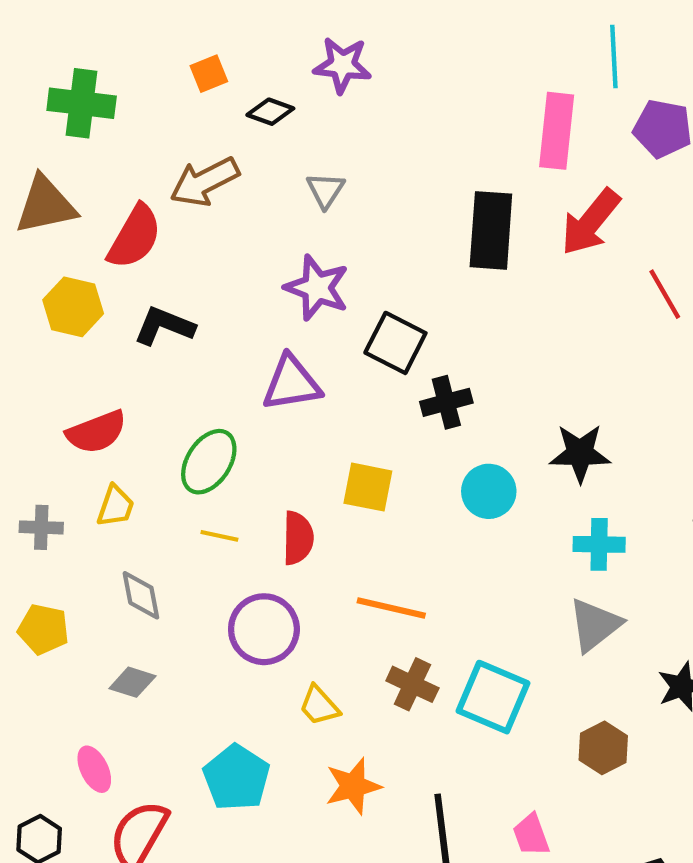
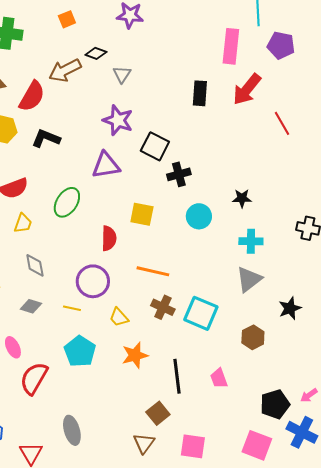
black diamond: (270, 112) -> (96, 53), moved
black rectangle: (491, 230) -> (200, 93), size x0.7
black star: (580, 453) -> (242, 198), size x0.7
yellow line: (219, 536) -> (72, 308), moved

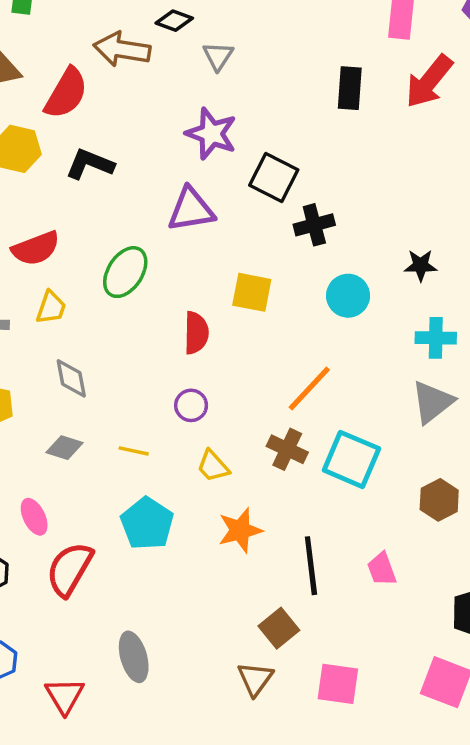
brown arrow: (65, 70) -> (122, 49), turned 36
orange line: (153, 271) -> (309, 389), moved, turned -60
purple circle: (93, 281) -> (191, 405), moved, size x0.6

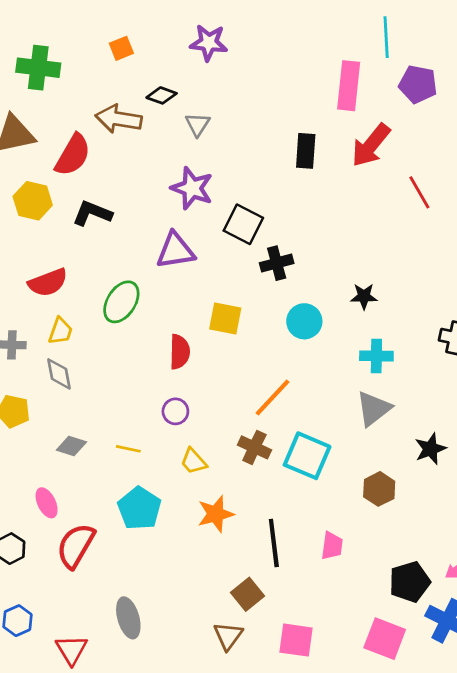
gray diamond: (71, 378) -> (59, 374), moved
pink trapezoid: (382, 569) -> (332, 546), turned -152

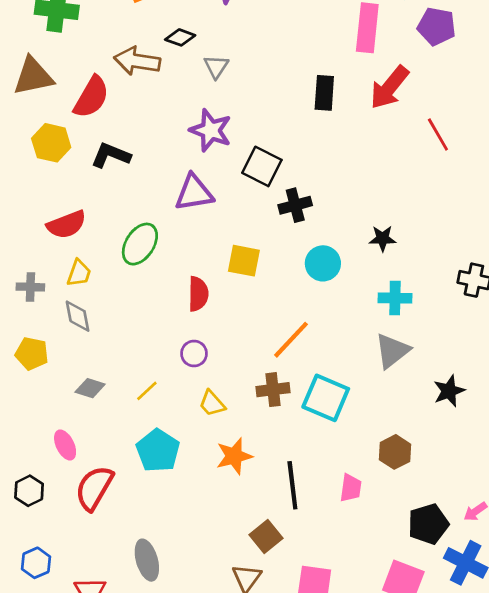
brown cross: (254, 447) -> (273, 390), turned -32
yellow line: (128, 449) -> (147, 391), turned -55
brown hexagon: (379, 489) -> (395, 452), moved

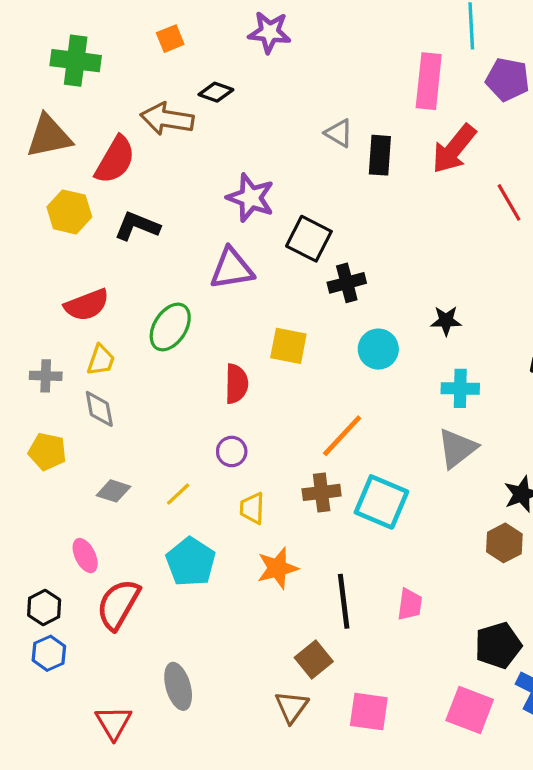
gray triangle: (216, 67) -> (339, 133), moved, turned -32
yellow trapezoid: (212, 403) -> (252, 508), turned 44
brown hexagon: (395, 452) -> (504, 543), moved
blue hexagon: (36, 563) -> (49, 653), moved

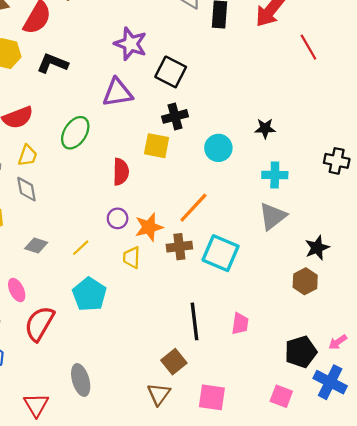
black cross: (347, 283) -> (175, 116), moved
orange star: (277, 568) -> (149, 227), moved
pink square: (470, 710) -> (281, 396), size x0.7

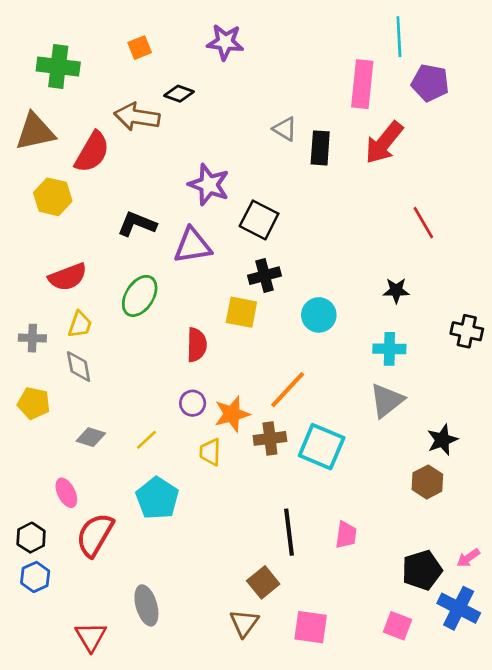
red line: (308, 47) -> (423, 223), moved
black L-shape: (52, 63) -> (137, 224), moved
black star: (265, 128) -> (396, 291), moved

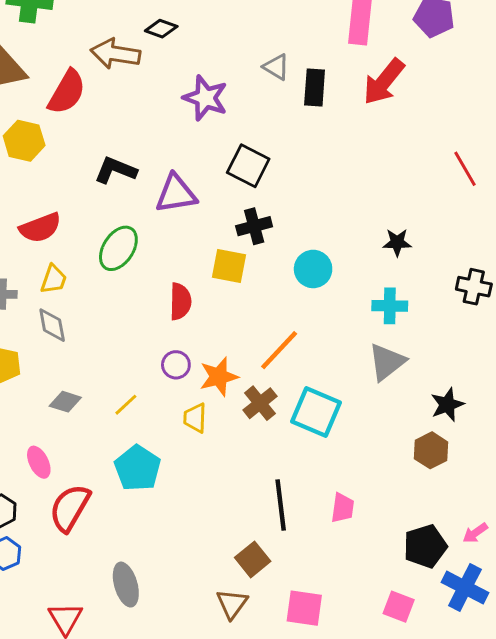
purple star: (209, 185) -> (205, 98), moved
red line: (423, 223) -> (465, 169), moved
brown cross: (270, 438) -> (260, 403), turned -32

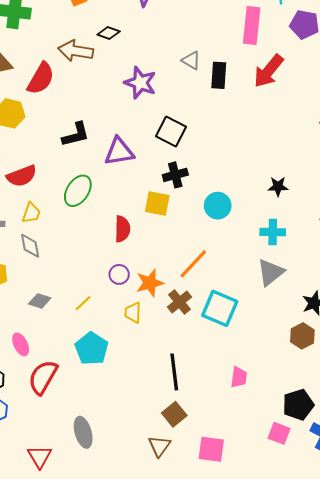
black L-shape: (115, 170) -> (76, 135), turned 144
black line: (281, 505) -> (174, 372), moved
pink square: (399, 607) -> (279, 433), moved

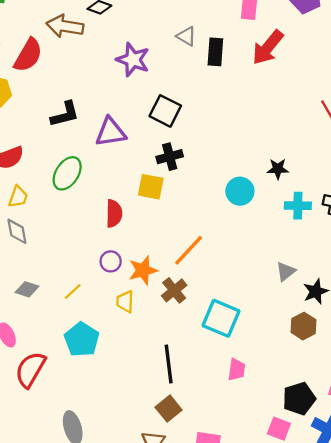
cyan circle: (218, 206) -> (240, 191), moved
cyan cross: (273, 232) -> (298, 206), moved
gray triangle: (271, 272) -> (286, 271), moved, size x0.7
cyan square: (220, 308) -> (221, 318), moved

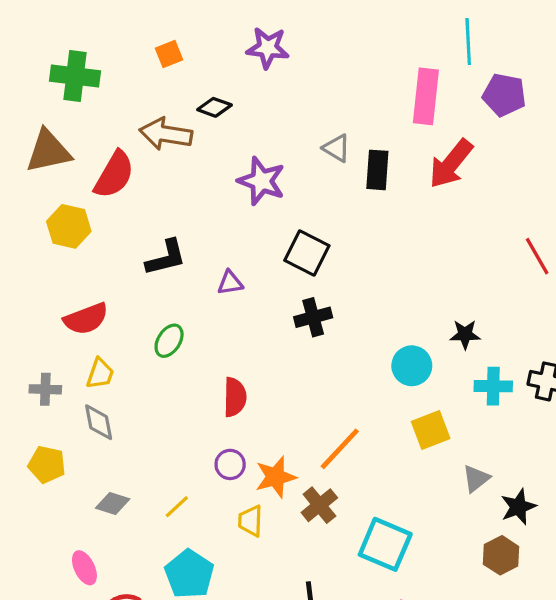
purple triangle: (111, 132) -> (230, 283), size x0.6
green ellipse: (67, 173) -> (169, 341), size x0.7
yellow square: (151, 187) -> (431, 430), moved, turned -32

